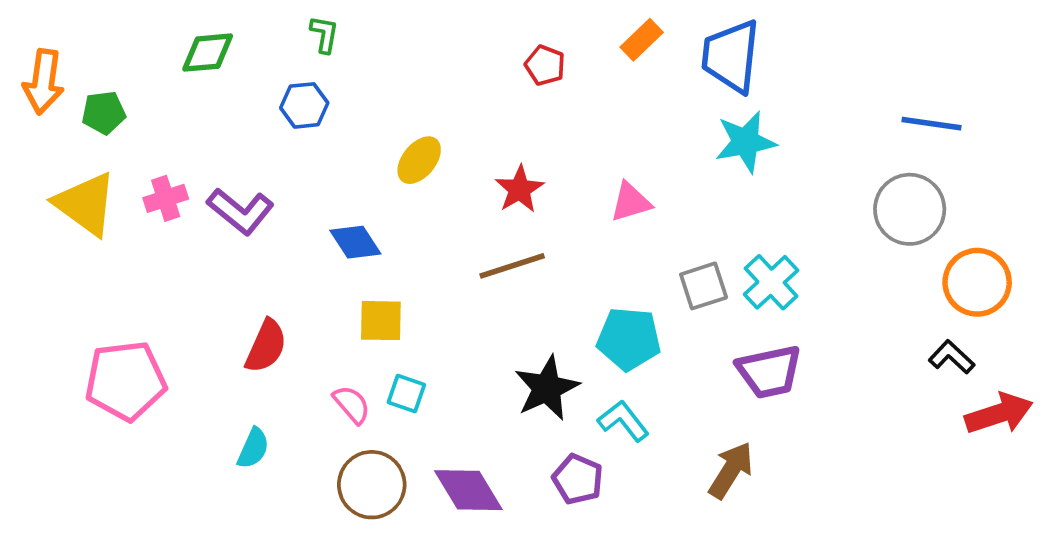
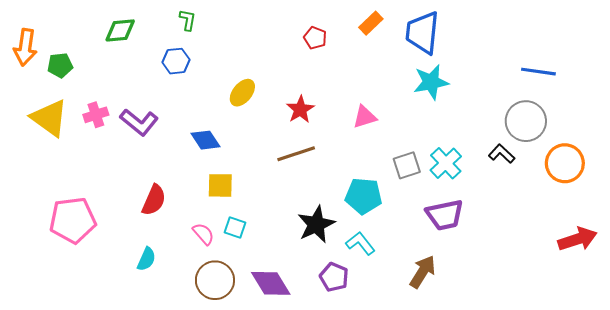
black L-shape: (952, 357) -> (502, 154), moved

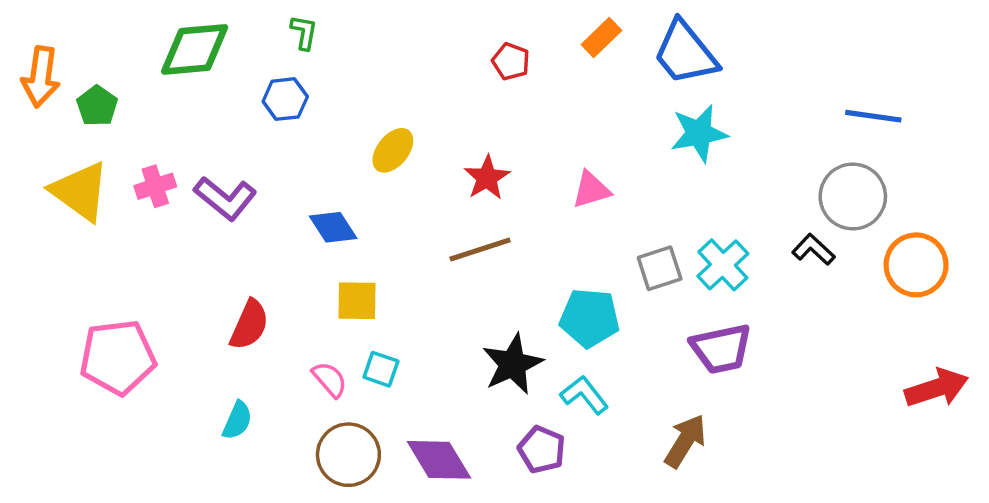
green diamond: (120, 30) -> (195, 49), size x1.4
blue trapezoid: (423, 33) -> (685, 53), turned -45
green pentagon: (60, 65) -> (97, 106), turned -30

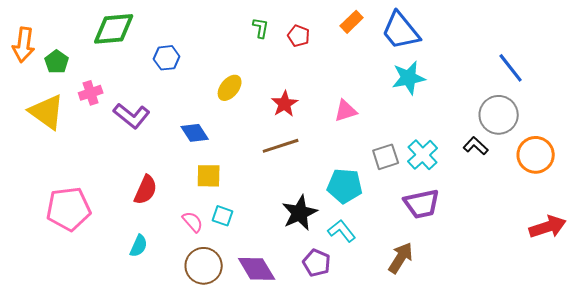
green L-shape: (304, 32) -> (261, 28), moved
blue line: (873, 116) -> (511, 68), turned 44
pink cross: (155, 186) -> (91, 93), moved

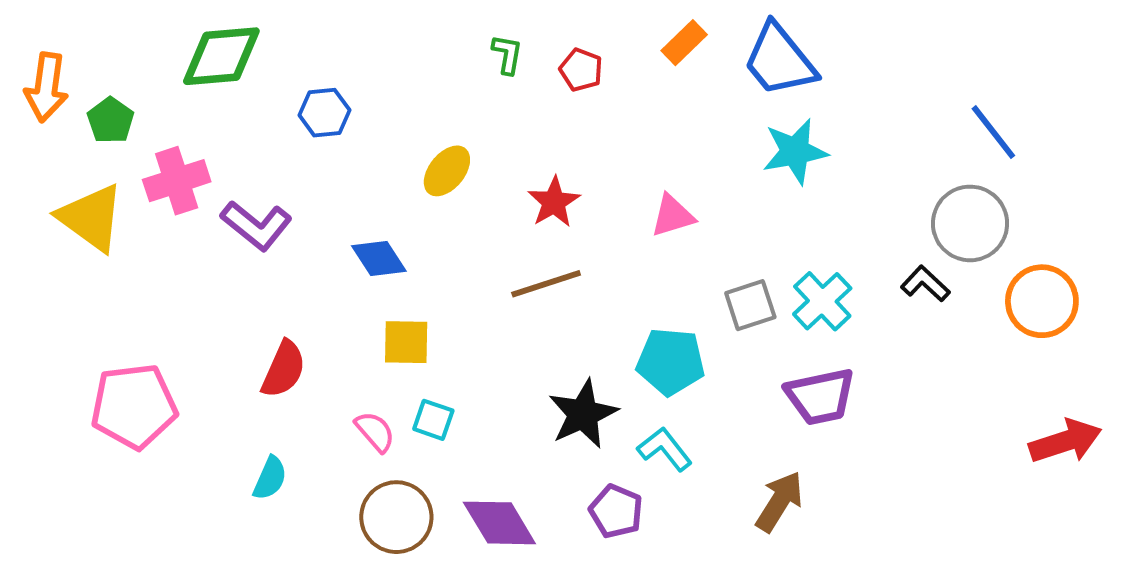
pink cross: (91, 93) -> (177, 181), size x1.4

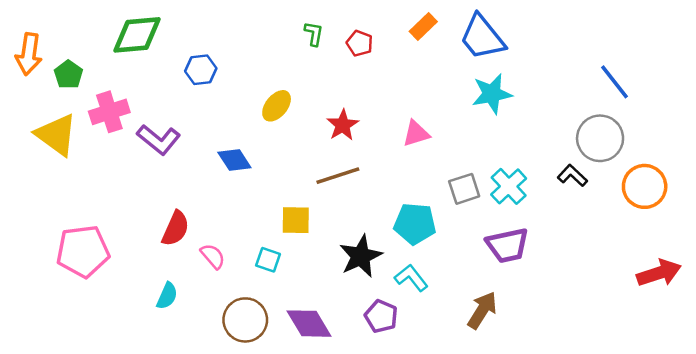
yellow square: (406, 342) -> (296, 220), moved
pink semicircle: (375, 432) -> (213, 256), moved

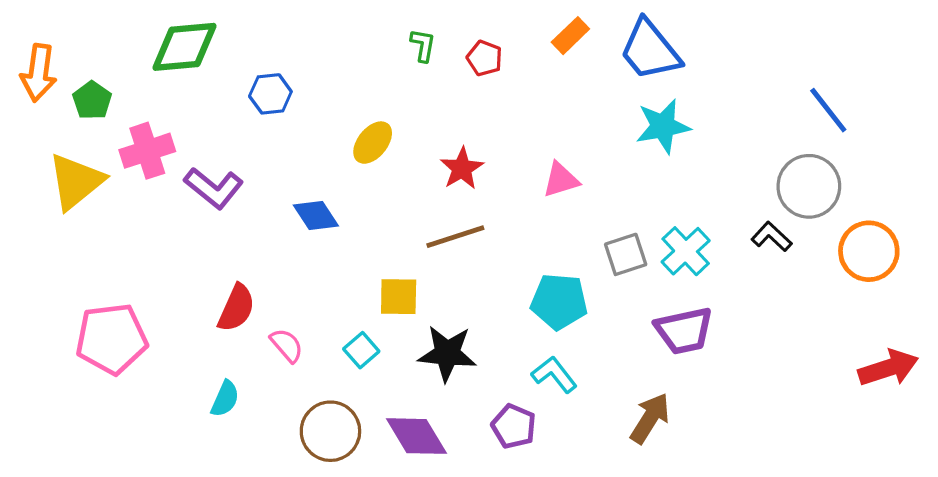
yellow triangle: (56, 135) -> (76, 181), turned 45
black star: (361, 256) -> (447, 353), moved, turned 30
cyan square: (268, 260) -> (361, 350), turned 30

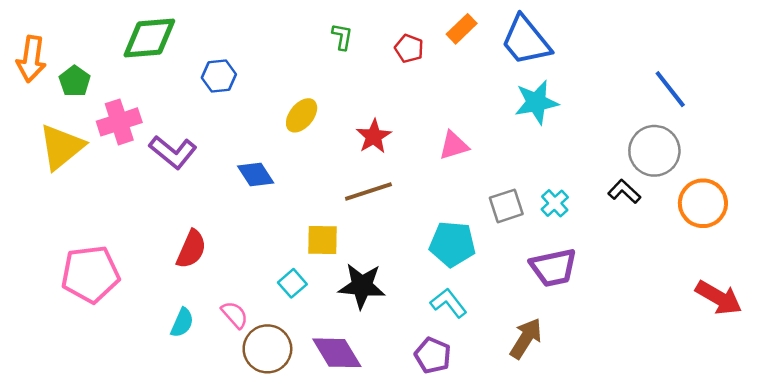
red pentagon: (485, 58) -> (409, 48), moved
cyan cross: (686, 251) -> (555, 203), size x0.7
pink semicircle: (287, 345) -> (235, 315), moved
red arrow: (888, 368) -> (719, 298), turned 48
purple pentagon: (514, 426) -> (433, 355), moved

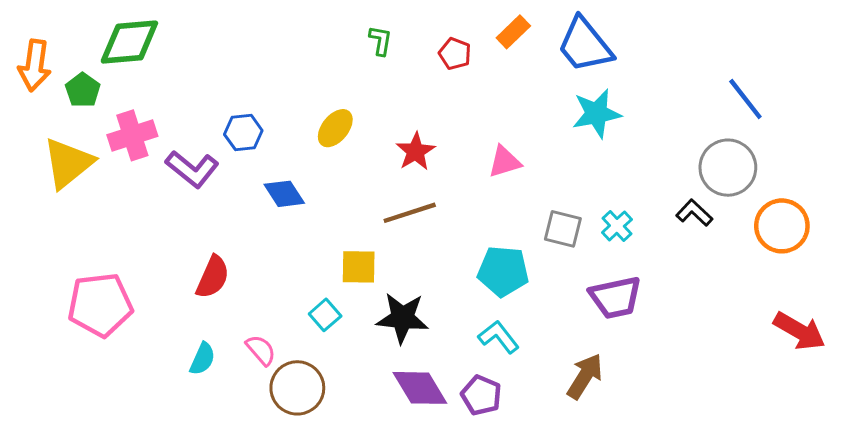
green diamond: (149, 38) -> (129, 42), moved
blue hexagon: (219, 76) -> (243, 133), moved
gray square: (506, 206) -> (563, 229), turned 32
purple diamond: (337, 353) -> (420, 388), moved

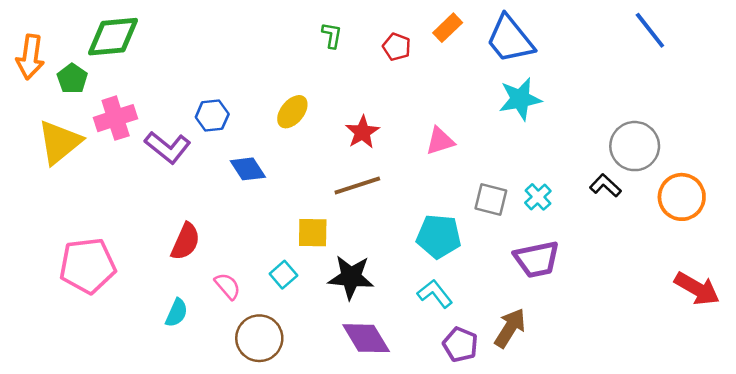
blue line: (745, 99) -> (650, 30), moved
pink semicircle: (261, 350) -> (227, 286), moved
purple pentagon: (481, 395) -> (460, 345), moved

